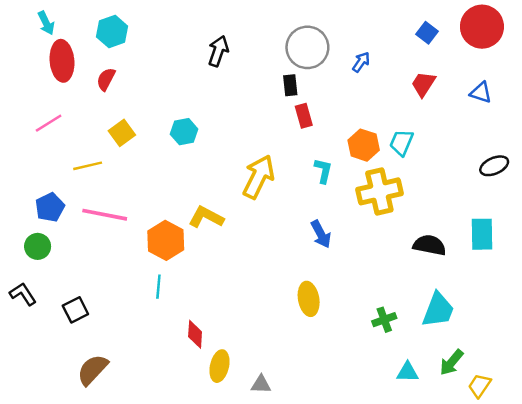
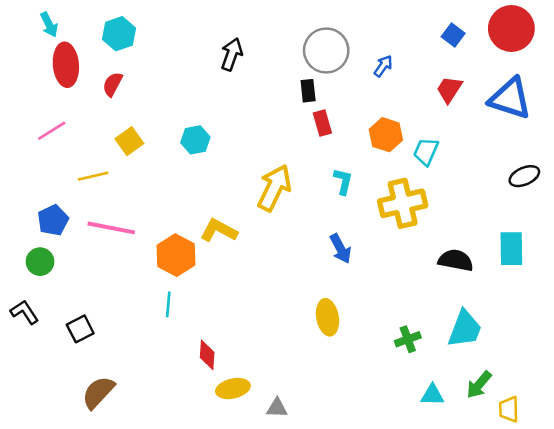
blue triangle: (481, 93) -> (510, 98), size x1.8
orange hexagon: (364, 145) -> (386, 135), moved
yellow ellipse: (219, 366) -> (233, 388), turned 64
yellow trapezoid: (480, 386) -> (509, 409), turned -35

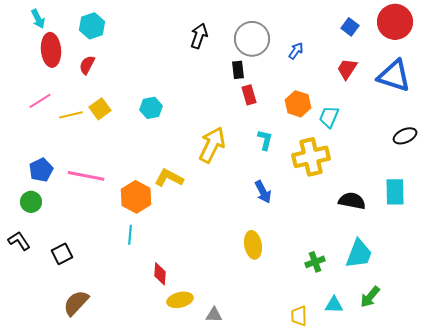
black arrow: (232, 54) -> (199, 36), moved
yellow line: (93, 176) -> (71, 115), moved
yellow trapezoid: (509, 409) -> (299, 316), moved

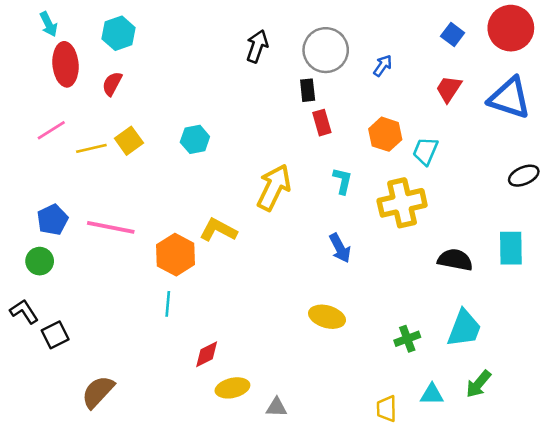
yellow ellipse: (253, 245) -> (327, 317), turned -64
black square: (62, 254) -> (55, 335), moved
red diamond: (160, 274) -> (207, 354), turned 60

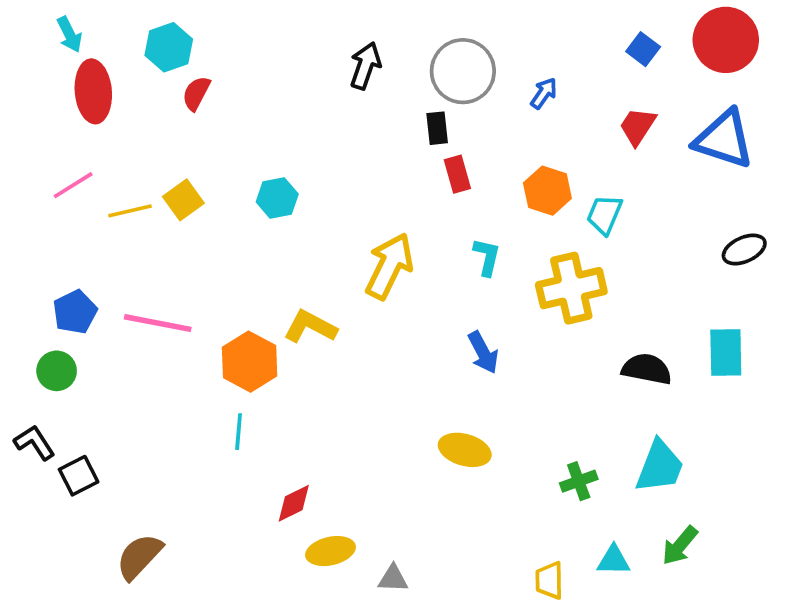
red semicircle: (112, 84) -> (196, 93), moved

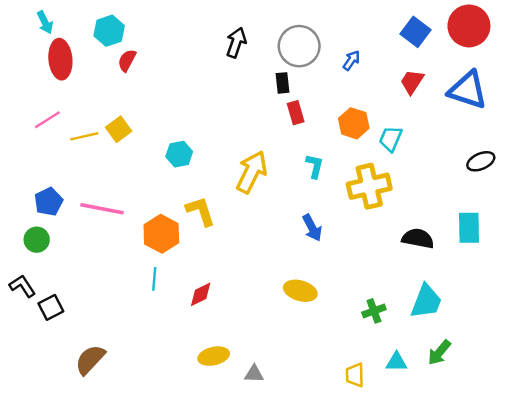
blue square: (643, 49) -> (416, 32), size x1.4
cyan hexagon: (277, 198) -> (179, 154), moved
yellow L-shape: (310, 327) -> (201, 211), turned 44
red diamond: (294, 503) -> (201, 294), moved

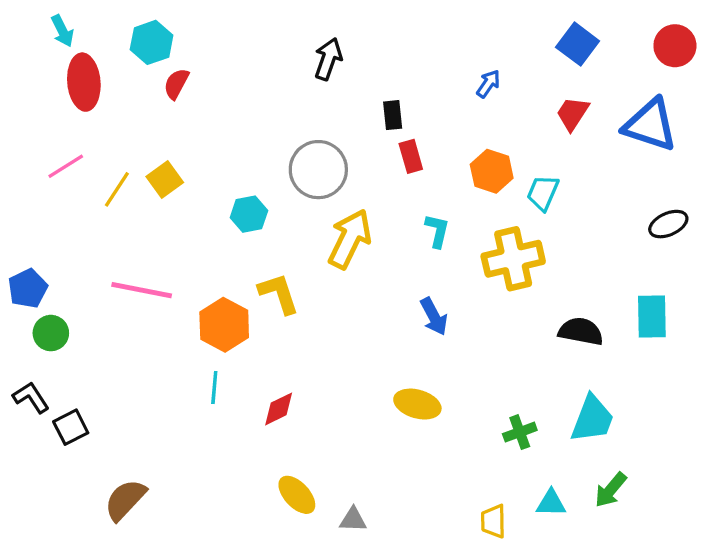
red circle: (469, 26) -> (675, 46), moved, size x0.7
gray circle: (299, 46) -> (318, 170), moved
yellow line: (84, 136) -> (117, 189), turned -44
blue pentagon: (49, 202) -> (28, 288), moved
yellow ellipse: (214, 356) -> (297, 495), turned 60

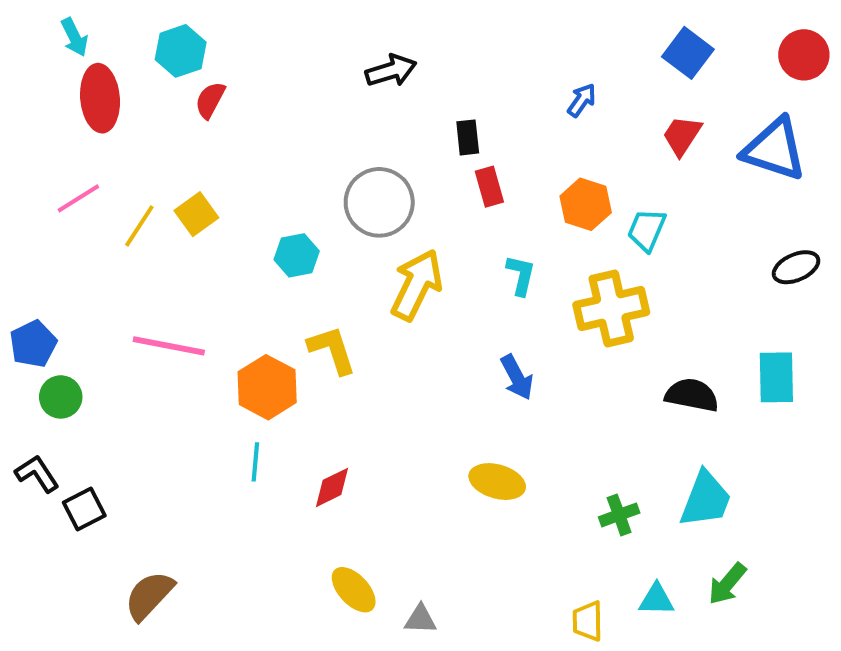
black arrow: (328, 59) -> (391, 71), turned 54

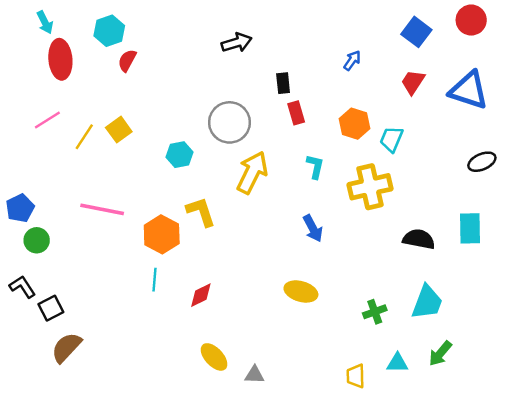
red circle: (804, 55) -> (471, 20), moved
brown semicircle: (149, 596) -> (66, 347), moved

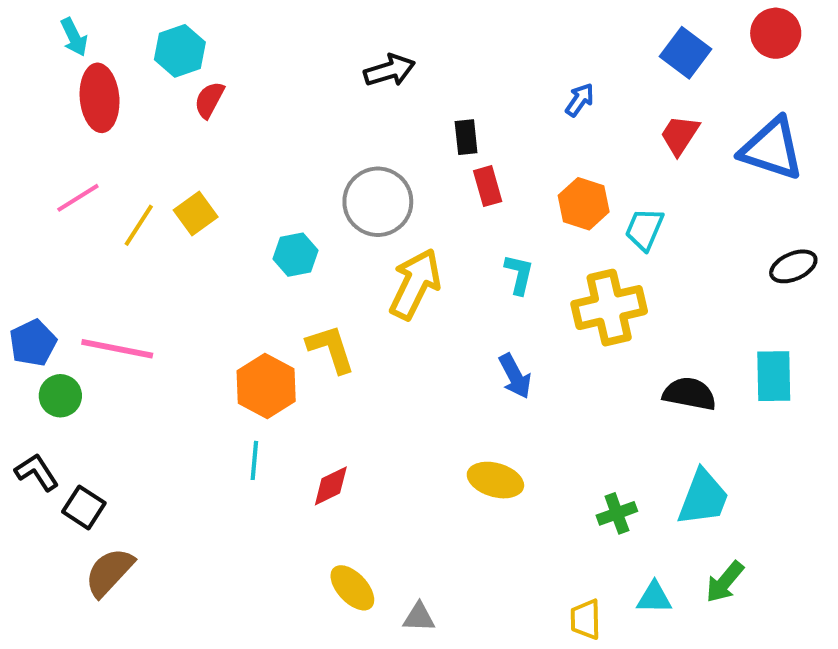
pink line: (102, 209) -> (117, 349), moved
black square: (51, 308) -> (84, 507), turned -30

